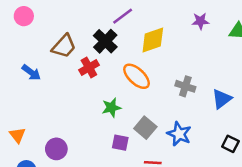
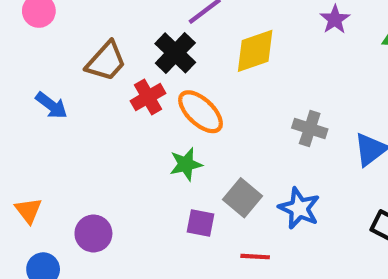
purple star: (200, 21) -> (335, 19), turned -30
orange ellipse: (137, 76) -> (201, 112), moved

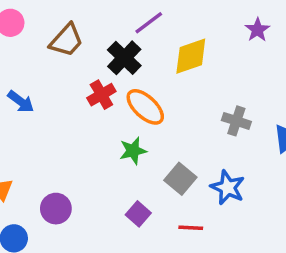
brown trapezoid: (106, 61) -> (66, 40), moved
purple square: (201, 223) -> (138, 214), moved, turned 30

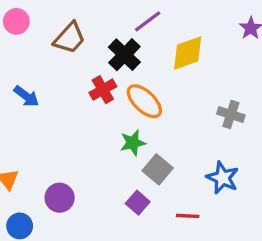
gray square: (180, 179) -> (158, 169), moved

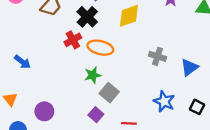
blue arrow: (26, 96) -> (22, 62), moved
orange ellipse: (144, 101) -> (100, 48), turned -30
blue star: (223, 178) -> (164, 101), moved

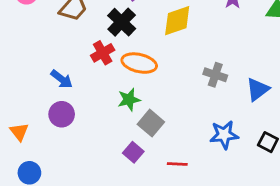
blue arrow: (22, 62) -> (62, 79), moved
blue star: (164, 101) -> (224, 135), turned -30
purple circle: (44, 111) -> (62, 114), moved

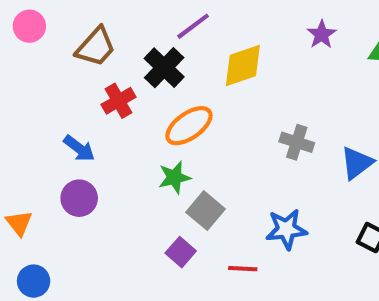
red cross: (103, 53) -> (119, 101), moved
orange ellipse: (139, 63) -> (189, 126), turned -48
blue star: (224, 135) -> (286, 229), moved

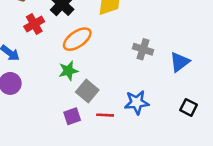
purple square: (181, 252) -> (72, 116), turned 30
red line: (243, 269) -> (105, 115), moved

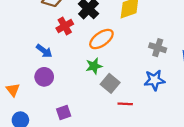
blue star: (137, 102) -> (154, 80), moved
purple square: (72, 116) -> (64, 113), moved

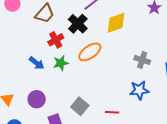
green star: (94, 66) -> (61, 63), moved
purple circle: (44, 77) -> (37, 99), moved
gray square: (110, 83) -> (80, 106), moved

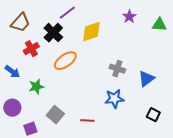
green star: (61, 63) -> (36, 87), moved

